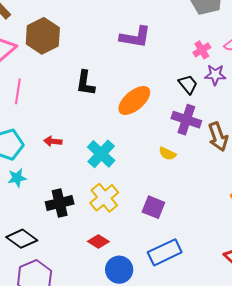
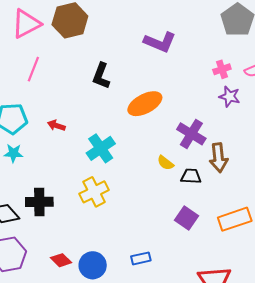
black trapezoid: (188, 84) -> (191, 176), moved, turned -60
black cross: (60, 203) -> (39, 202), moved
purple square: (153, 207) -> (186, 218), moved
red diamond: (98, 241) -> (61, 260), moved
blue rectangle: (165, 252) -> (141, 258), size x0.6

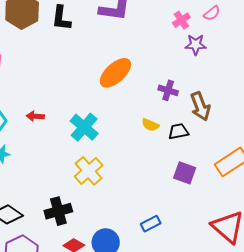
black L-shape: (101, 76) -> (61, 18), moved
purple cross: (191, 134) -> (168, 90), size x0.7
black cross: (39, 202) -> (58, 211), moved

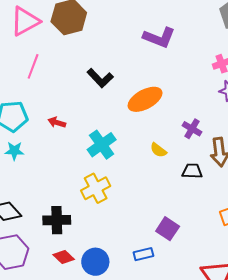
black L-shape: (61, 18) -> (100, 78), moved, turned -64
yellow semicircle: (150, 125) -> (158, 150), moved
purple square: (185, 173) -> (168, 229), moved

